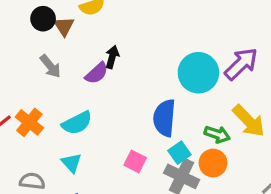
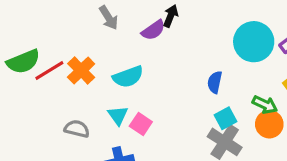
blue semicircle: (164, 118) -> (215, 82), size x0.6
pink square: (135, 161) -> (141, 124), moved
orange circle: (213, 163) -> (269, 124), moved

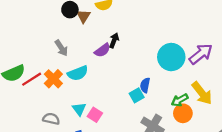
gray arrow: (109, 18) -> (61, 48), moved
cyan semicircle: (128, 77) -> (78, 73), moved
green arrow: (265, 105) -> (180, 100), turned 126
cyan square: (225, 118) -> (137, 95), moved

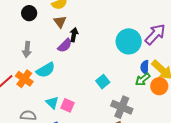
brown triangle: (83, 16) -> (60, 22), moved
gray arrow: (61, 48) -> (27, 49), turned 49
blue semicircle: (145, 85) -> (145, 67), moved
orange circle: (183, 113) -> (159, 86), moved

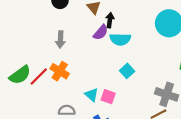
cyan semicircle: (46, 70) -> (120, 39), moved, turned 36
cyan square: (103, 82) -> (127, 71), moved

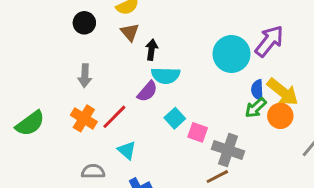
purple semicircle: (101, 32) -> (147, 91), moved
red line: (39, 76) -> (114, 117), moved
pink square: (108, 97) -> (198, 132), moved

